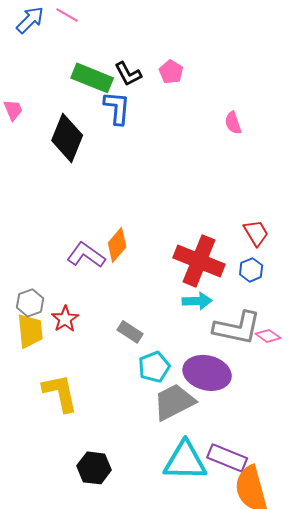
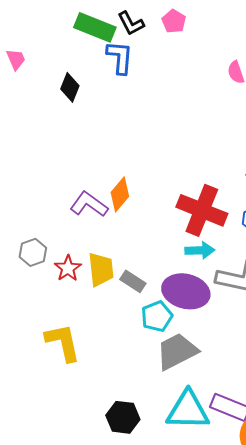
black diamond: (67, 138) -> (70, 87), size x0.6
yellow trapezoid: (30, 331) -> (101, 269), moved
purple ellipse: (207, 373) -> (186, 291), moved
black hexagon: (94, 468) -> (123, 417), moved

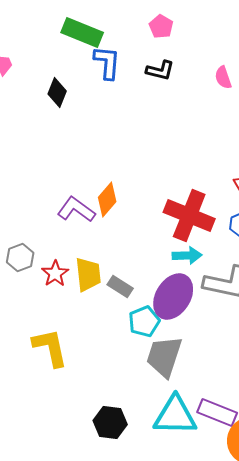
black L-shape: (131, 23) -> (160, 70), moved, turned -48
purple ellipse: (186, 291) -> (173, 296), turned -72
gray trapezoid: (177, 351) -> (164, 356), turned -45

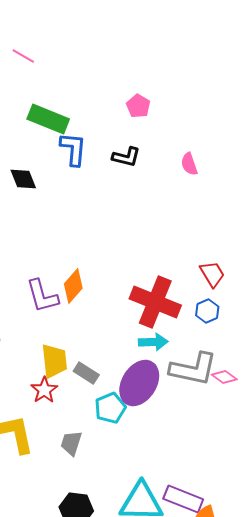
pink pentagon: (161, 26) -> (138, 106), moved
black diamond: (57, 92) -> (23, 179), turned -44
purple L-shape: (76, 210) -> (42, 296), turned -141
red star: (55, 274) -> (44, 390), moved
gray trapezoid: (164, 356) -> (71, 443), moved, size x0.6

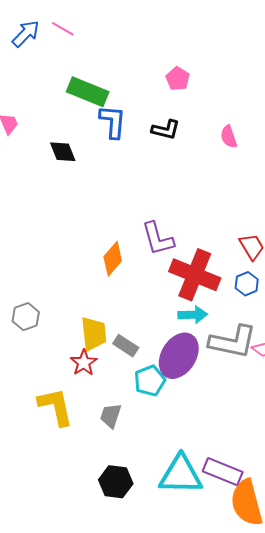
purple L-shape: (42, 296) -> (158, 239), moved

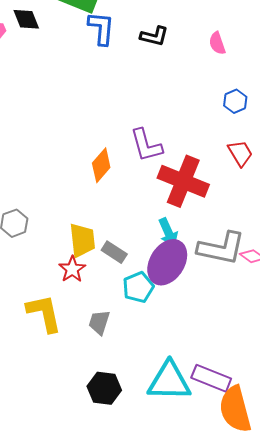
black diamond: (63, 152) -> (26, 19), moved
blue hexagon: (247, 284) -> (235, 101), moved
cyan arrow: (193, 315) -> (168, 232), moved, turned 68

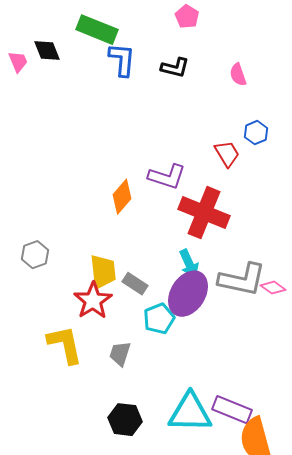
purple L-shape: (146, 145) -> (167, 177), turned -57
red trapezoid: (240, 153) -> (227, 154), moved
red star: (72, 269) -> (93, 301), size x1.4

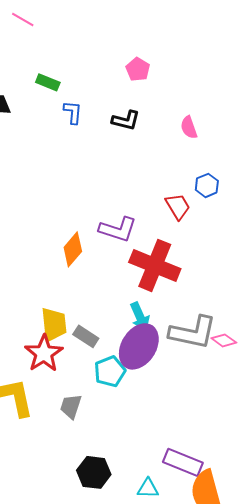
green rectangle: (97, 30) -> (48, 82), size x0.6
blue L-shape: (122, 60) -> (73, 112), size x0.7
cyan triangle: (190, 413) -> (148, 488), moved, size x0.5
black hexagon: (125, 420) -> (94, 472), moved

